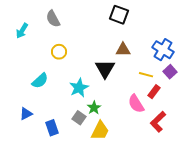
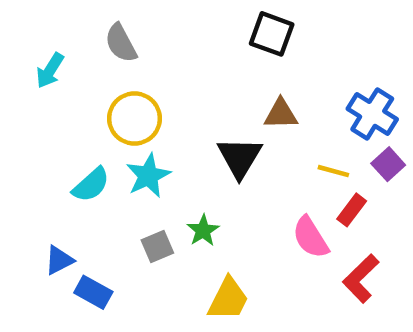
yellow circle: (59, 52) -> (134, 118), size x1.5
cyan star: (79, 88) -> (148, 176), moved
green star: (94, 108) -> (203, 231), moved
gray square: (79, 118) -> (157, 247), moved, turned 32
blue rectangle: (52, 128) -> (93, 292), moved, turned -42

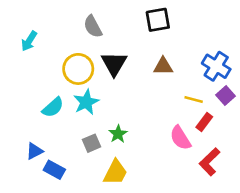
black square: (272, 34) -> (158, 20), turned -30
gray semicircle: (121, 43) -> (93, 26), moved
black triangle: (240, 157) -> (114, 64), moved
yellow trapezoid: (228, 299) -> (115, 172), moved

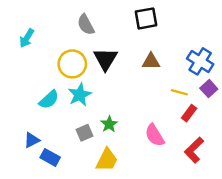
pink semicircle: (180, 138) -> (155, 135), moved

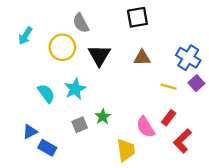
yellow circle: (72, 64) -> (62, 47), moved
cyan semicircle: (49, 100) -> (46, 93), turned -84
red rectangle: (189, 113) -> (169, 118), moved
yellow trapezoid: (107, 160) -> (126, 150), moved, turned -35

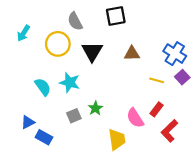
black square: (137, 17) -> (116, 16), moved
cyan star: (75, 89) -> (70, 83), turned -30

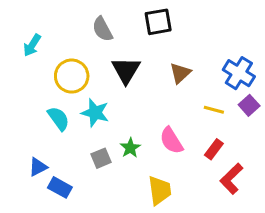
yellow circle: (58, 44) -> (72, 76), moved
brown triangle: (132, 54) -> (180, 73), turned -42
pink semicircle: (135, 118) -> (171, 141), moved

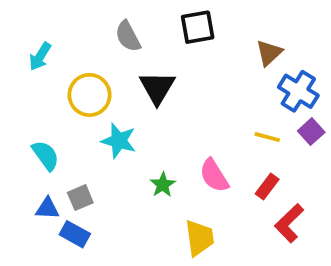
brown triangle: (180, 73) -> (269, 53), moved
cyan semicircle: (58, 119) -> (46, 155), moved
gray square: (101, 158) -> (80, 198), moved
blue triangle: (38, 167) -> (47, 209), turned 30

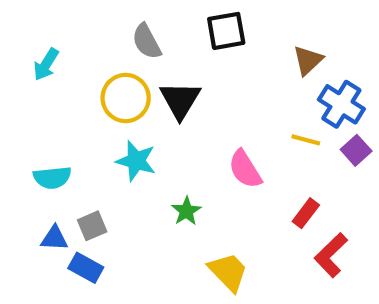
yellow circle: (89, 95) -> (126, 98), moved
yellow line: (267, 137) -> (306, 140), moved
cyan semicircle: (46, 155) -> (52, 178), turned 120
pink semicircle: (214, 176) -> (245, 169), moved
yellow trapezoid: (199, 238) -> (228, 272), turned -36

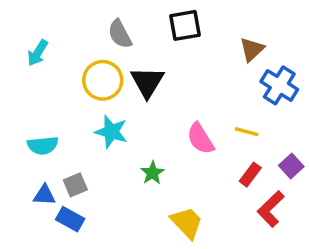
yellow line: (306, 140) -> (247, 132), moved
purple square: (356, 150) -> (291, 166), moved

